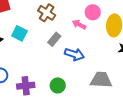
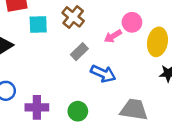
pink arrow: (79, 25) -> (113, 36), turned -64
cyan square: (19, 33) -> (38, 24), moved, turned -35

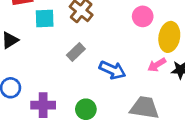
pink arrow: (113, 36) -> (157, 65), moved
gray rectangle: (79, 52) -> (76, 52), moved

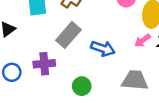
gray rectangle: (76, 52) -> (68, 35), size x1.5
purple cross: (43, 105) -> (44, 64), moved

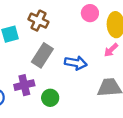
green circle: (82, 86) -> (50, 98), moved

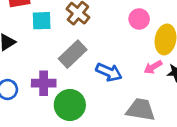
green circle: (50, 98) -> (70, 105), size x1.5

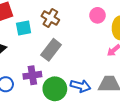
blue arrow: (109, 72) -> (80, 86), moved

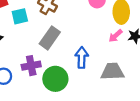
blue arrow: (80, 86) -> (82, 57), moved, turned -102

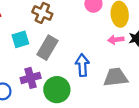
cyan square: (20, 16) -> (20, 39), moved
pink arrow: (116, 36) -> (116, 40), turned 40

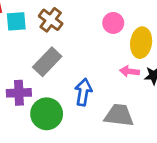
cyan square: (20, 39) -> (16, 21), moved

